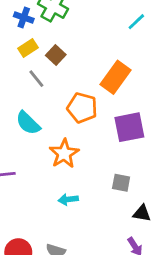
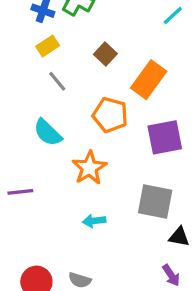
brown square: (56, 55) -> (105, 54), moved
gray square: (121, 183) -> (155, 202), size x1.6

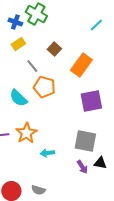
gray line: (57, 81) -> (32, 66), moved
orange pentagon: (110, 115) -> (44, 87), moved
orange star: (89, 168) -> (26, 133), moved
purple arrow: (171, 275) -> (82, 167), moved

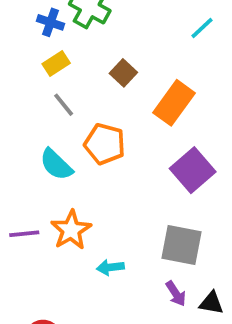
gray line: (32, 66) -> (64, 105), moved
purple square: (91, 101) -> (193, 170), turned -30
black triangle: (100, 163) -> (211, 303), moved

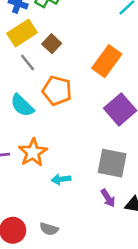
yellow rectangle: (56, 64) -> (22, 33), size x1.5
brown square: (123, 73) -> (52, 44), moved

